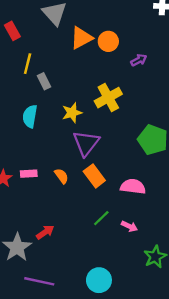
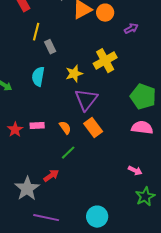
pink semicircle: (133, 186) -> (142, 128), moved
green line: (101, 218) -> (68, 153), moved
pink arrow: (129, 226) -> (135, 171), moved

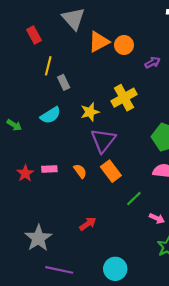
cyan semicircle: (38, 77) -> (50, 115), turned -132
green line: (68, 153) -> (134, 199), moved
red arrow: (51, 176) -> (88, 224), moved

